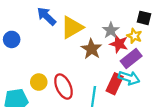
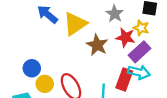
gray star: (111, 30) -> (115, 14), moved
blue circle: (12, 39) -> (32, 68), moved

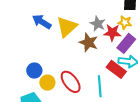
gray star: (115, 14) -> (98, 24), moved
red rectangle: (124, 80) -> (116, 69), turned -66

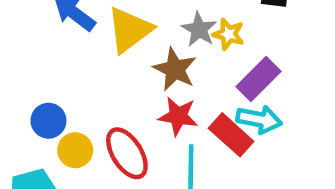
yellow star: (125, 22) -> (228, 34), moved
red star: (112, 33) -> (178, 116), moved

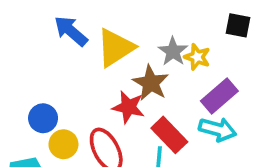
red star: (178, 116) -> (128, 107), moved
red rectangle: (231, 135) -> (169, 135), moved

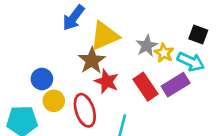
blue arrow: (71, 31) -> (74, 18), turned -104
brown star: (151, 83) -> (92, 61), moved
cyan arrow: (218, 129) -> (191, 62), moved
red rectangle: (169, 135) -> (145, 87), moved

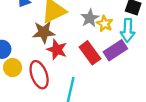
brown star: (92, 61) -> (44, 32), turned 30
cyan arrow: (191, 62) -> (128, 30), turned 70

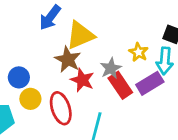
gray star: (90, 18) -> (111, 68), moved
brown star: (44, 32) -> (68, 59), turned 30

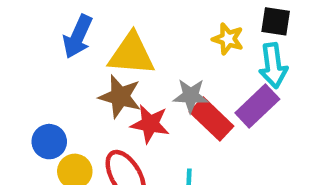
yellow triangle: (80, 35) -> (131, 54), turned 40
yellow star: (139, 52) -> (228, 39), moved
gray star: (111, 68) -> (191, 96), turned -30

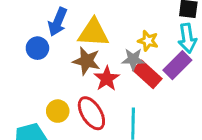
yellow star: (228, 39) -> (148, 41), moved
red star: (150, 124) -> (107, 79), turned 30
blue circle: (49, 142) -> (37, 48), moved

